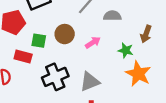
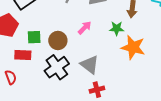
brown circle: (65, 34) -> (58, 40), moved
gray triangle: (90, 82) -> (90, 65), turned -48

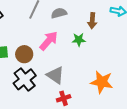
pink arrow: (85, 28) -> (49, 41), size x1.5
orange star: (133, 47) -> (102, 82), moved

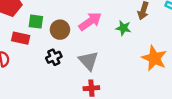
black cross: (25, 79) -> (54, 57), size x0.6
orange star: (102, 82) -> (154, 58), moved

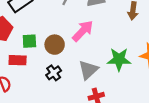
green star: (123, 28) -> (119, 59), moved, size x1.5
gray triangle: (89, 61) -> (88, 70), turned 40

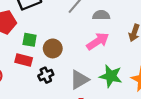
pink arrow: (83, 31) -> (98, 41), moved
red rectangle: (18, 60) -> (24, 60), moved

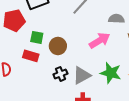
gray semicircle: (101, 15) -> (116, 19), moved
black cross: (46, 75) -> (60, 74), moved

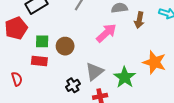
green star: (111, 73) -> (125, 77), moved, turned 30
black cross: (60, 74) -> (73, 85), moved

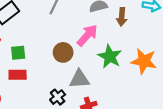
brown circle: (65, 46) -> (63, 52), moved
gray triangle: (94, 72) -> (79, 79), turned 42
green star: (125, 77) -> (110, 57), moved

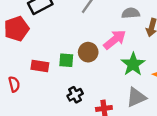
green square: (18, 53) -> (66, 60), moved
gray triangle: (79, 79) -> (136, 97), moved, turned -30

